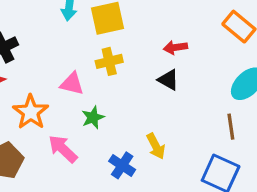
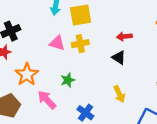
pink triangle: (72, 84) -> (57, 43), moved
yellow arrow: (156, 146) -> (119, 94), moved

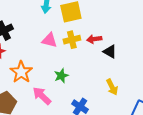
red arrow: (124, 36) -> (94, 39), moved

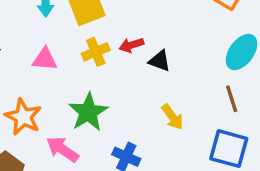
pink triangle: (49, 40) -> (45, 59), moved
green star: (61, 76) -> (88, 112), size x1.6

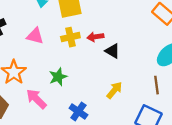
green star: (88, 112) -> (58, 77), size x0.7
yellow arrow: (172, 117) -> (114, 90), turned -114

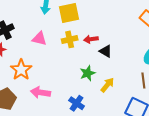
green star: (58, 77) -> (88, 73), moved
pink arrow: (36, 99) -> (40, 92), turned -36

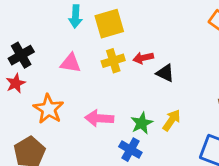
green star: (88, 73) -> (142, 123), moved
pink arrow: (40, 92) -> (99, 118), moved

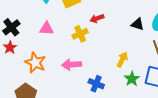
yellow cross: (113, 61) -> (80, 34), moved
black triangle: (165, 73) -> (138, 24), moved
green star: (142, 123) -> (132, 79), moved

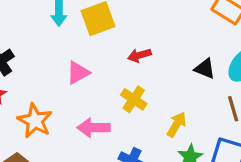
pink triangle: (47, 28) -> (78, 73), moved, turned -35
yellow cross: (80, 34) -> (134, 99), moved, turned -35

